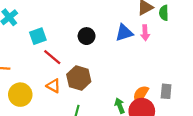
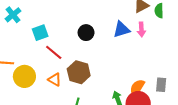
yellow circle: (20, 95) -> (24, 76), moved

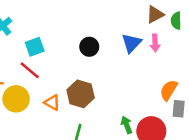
blue triangle: (121, 29) -> (131, 43), turned -30
red line: (54, 52) -> (30, 70), moved
orange semicircle: (137, 88) -> (169, 90), moved

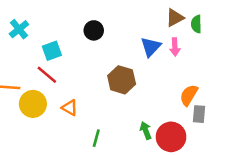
black circle: (89, 47) -> (94, 30), moved
brown hexagon: (81, 94) -> (122, 80), moved

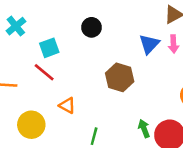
yellow circle: (33, 104) -> (31, 125), moved

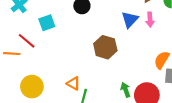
red line: (44, 72) -> (27, 41), moved
orange triangle: (67, 105) -> (73, 83), moved

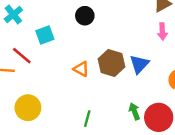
blue triangle: (130, 20) -> (139, 64), moved
orange triangle: (73, 83) -> (81, 69), moved

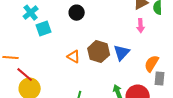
cyan cross: (13, 14) -> (31, 13), moved
red line: (22, 56) -> (25, 75), moved

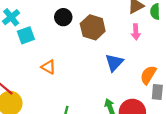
brown hexagon: (99, 52) -> (93, 27), moved
orange triangle: (74, 57) -> (49, 67), moved

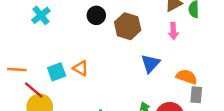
cyan square: (26, 35) -> (57, 72), moved
orange semicircle: (148, 75) -> (187, 77), turned 78

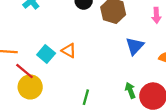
cyan square: (57, 72) -> (46, 54), turned -30

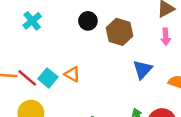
red line: (24, 71) -> (27, 78), moved

